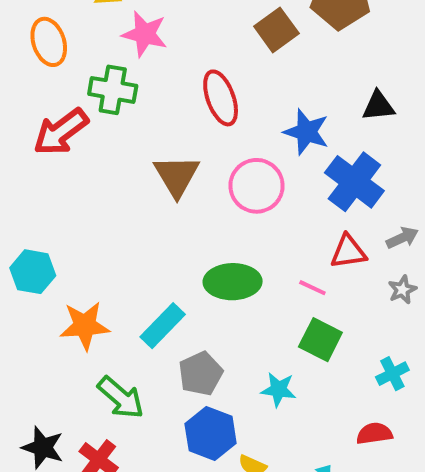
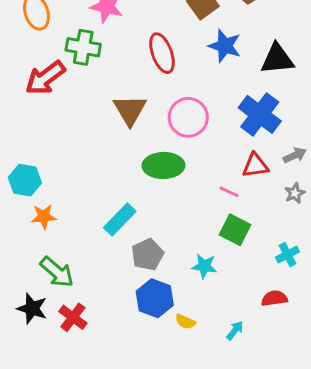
black triangle: (378, 106) -> (277, 59), size x1.4
blue star: (306, 132) -> (225, 46), moved
green ellipse: (233, 282) -> (163, 165), moved
orange star: (85, 326) -> (44, 217), moved, size x0.7
green arrow: (121, 398) -> (57, 272), moved

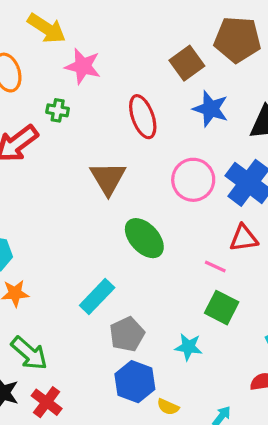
green cross: (83, 47) -> (58, 110), size x0.6
pink circle: (188, 117) -> (193, 180), moved
green ellipse: (163, 165) -> (144, 238), turned 48

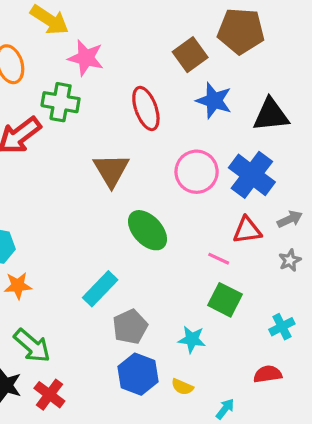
green cross: (58, 110) -> (61, 102), size x1.6
yellow semicircle: (168, 407) -> (182, 387), moved

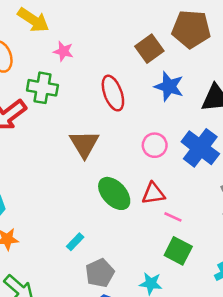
pink star: (86, 58) -> (63, 51), size x0.7
pink circle: (197, 172) -> (155, 145), size x0.7
red triangle: (247, 230) -> (153, 193), moved
cyan rectangle: (100, 289) -> (75, 242), size x0.6

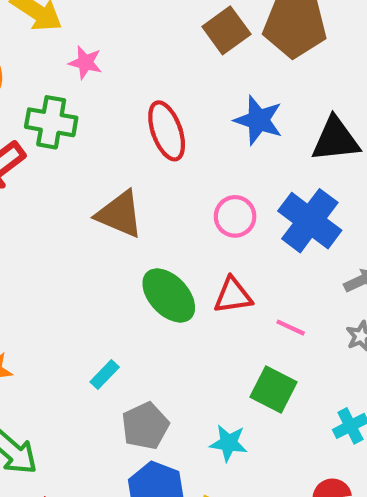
brown square: (149, 49) -> (226, 30), moved
brown triangle: (84, 144) -> (120, 214), turned -36
pink line: (173, 217) -> (291, 328), moved

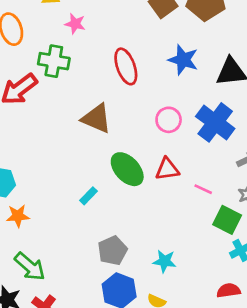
cyan rectangle: (105, 375) -> (88, 196), moved
green square: (273, 390) -> (227, 220), moved

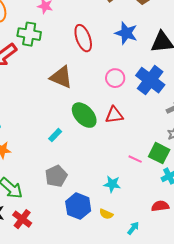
pink line: (203, 189) -> (135, 159), moved
gray pentagon: (112, 251) -> (56, 176), moved

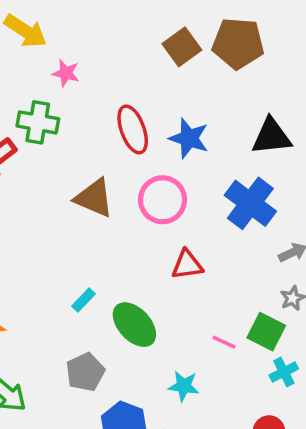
blue star: (126, 33) -> (189, 138), moved
pink circle: (115, 78) -> (163, 200), moved, size x1.4
green ellipse: (84, 115) -> (134, 325), moved

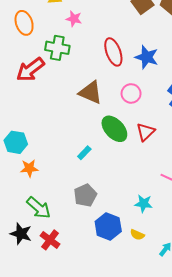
pink circle: (163, 200) -> (131, 93), size x0.7
red triangle: (187, 265) -> (146, 132), turned -36
green ellipse: (134, 325) -> (114, 129), moved

